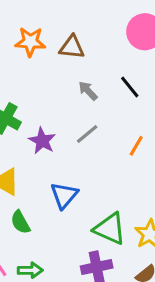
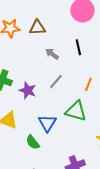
black line: (130, 87) -> (78, 47), turned 35
green semicircle: (20, 222) -> (33, 142), moved
green triangle: (110, 229) -> (76, 111), moved

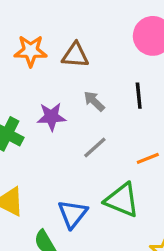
orange line: (88, 84) -> (148, 158), turned 40
purple star: (28, 90) -> (51, 117), moved, turned -30

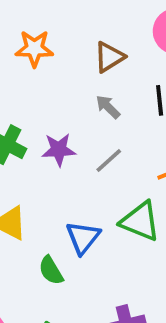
brown triangle: (75, 55) -> (109, 57), moved, turned -36
purple star: (51, 117) -> (59, 150), moved

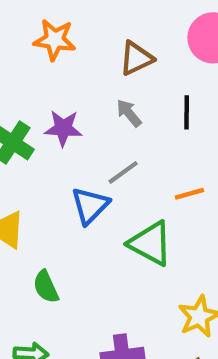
purple star: (59, 150) -> (63, 128), moved
blue triangle: (83, 237) -> (90, 206), moved

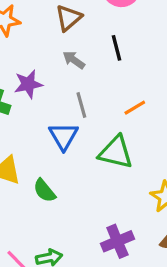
gray line: (123, 172) -> (81, 105), turned -55
green semicircle: (46, 287) -> (44, 191), moved

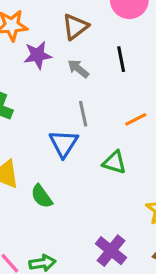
purple star: (28, 84) -> (38, 55), moved
green triangle: (116, 152) -> (114, 162), size x0.7
purple cross: (117, 241) -> (111, 251), turned -32

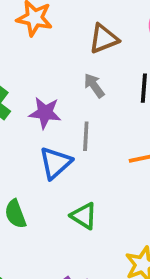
purple star: (38, 55) -> (45, 113), moved
green triangle: (114, 162) -> (84, 216), moved

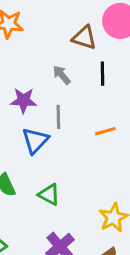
brown triangle: (104, 39) -> (84, 38), moved, turned 44
green triangle: (84, 216) -> (49, 194), moved

